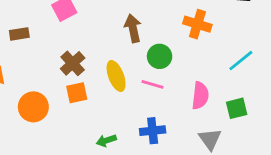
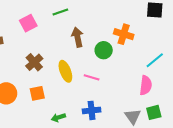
green circle: (160, 56) -> (104, 50), moved
orange square: (77, 93) -> (37, 93), moved
pink semicircle: (200, 96) -> (146, 85), moved
green square: (237, 108) -> (154, 112), moved

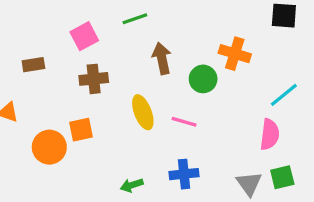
brown cross: (34, 62) -> (94, 79), moved, turned 36
orange square: (37, 93) -> (81, 130), moved

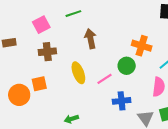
orange cross: (235, 54) -> (142, 46), moved
green circle: (203, 79) -> (127, 66), moved
pink line: (184, 122) -> (104, 79), turned -49
blue cross: (184, 174) -> (122, 101), moved

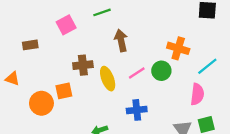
brown cross: (47, 52) -> (83, 65), moved
pink line: (104, 79) -> (137, 73), moved
blue cross: (122, 101) -> (137, 110), moved

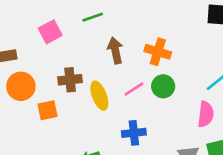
orange cross: (178, 48) -> (158, 52), moved
orange circle: (41, 103) -> (21, 86), moved

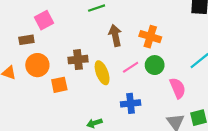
pink square: (50, 32) -> (44, 20), moved
pink semicircle: (206, 114) -> (178, 88), moved, turned -30

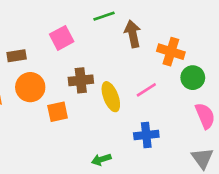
pink square: (44, 20) -> (62, 38), moved
brown arrow: (115, 35) -> (133, 34), moved
green circle: (155, 65) -> (193, 78), moved

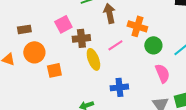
pink square: (62, 38) -> (63, 24), moved
brown cross: (81, 80) -> (81, 38), moved
pink line: (146, 90) -> (115, 45), moved

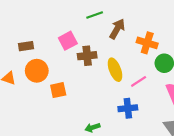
brown arrow: (109, 13) -> (117, 29), turned 42
pink line: (115, 45) -> (139, 81), moved
yellow ellipse: (93, 59) -> (115, 70), moved

